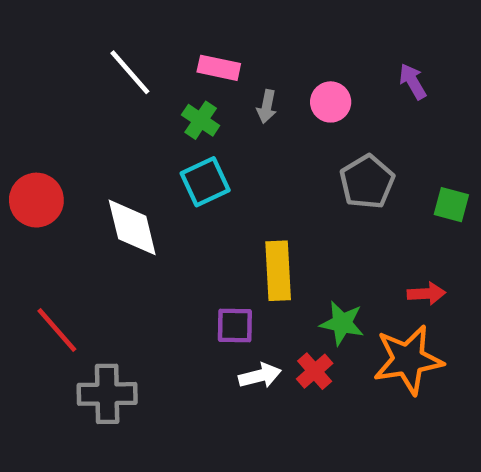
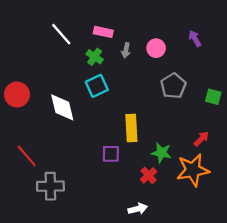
red arrow: (426, 294) -> (201, 139), turned -42
white arrow: (260, 376) -> (138, 209), moved

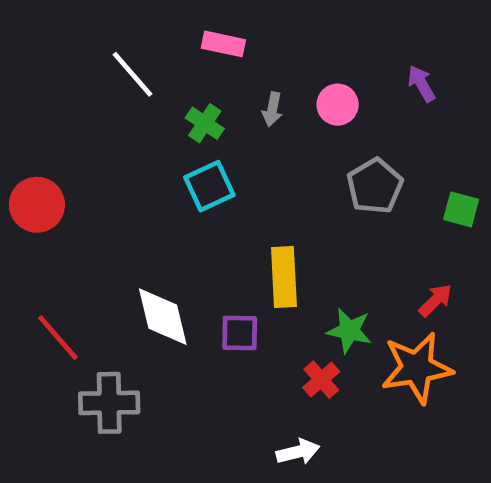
pink rectangle: (103, 32) -> (223, 44), moved
white diamond: (62, 107) -> (163, 317), moved

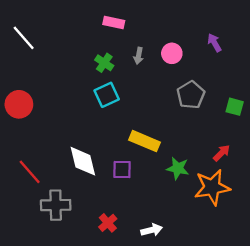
white line: (132, 74) -> (24, 38), moved
yellow rectangle: (284, 277) -> (145, 141), turned -64
red cross: (321, 380) -> (108, 223), moved

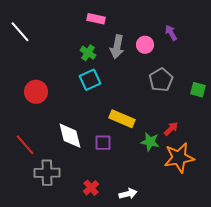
purple arrow: (214, 43) -> (171, 33), moved
gray arrow: (139, 56) -> (117, 47), size x1.6
red circle: (19, 104) -> (36, 92), moved
red arrow: (222, 153) -> (171, 129), moved

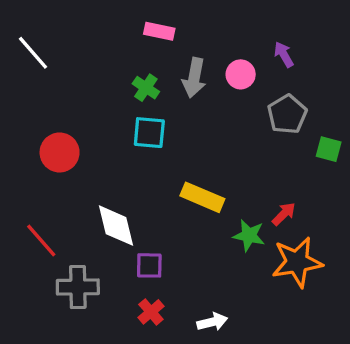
cyan square: (90, 80) -> (149, 133), turned 30
gray pentagon: (161, 80) -> (287, 114), moved
purple square: (103, 143) -> (149, 265), moved

